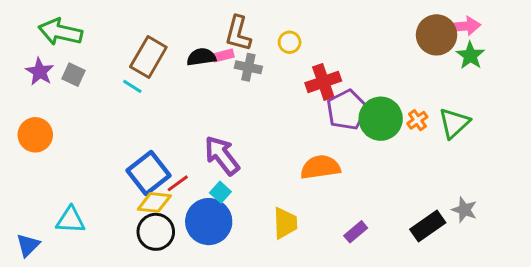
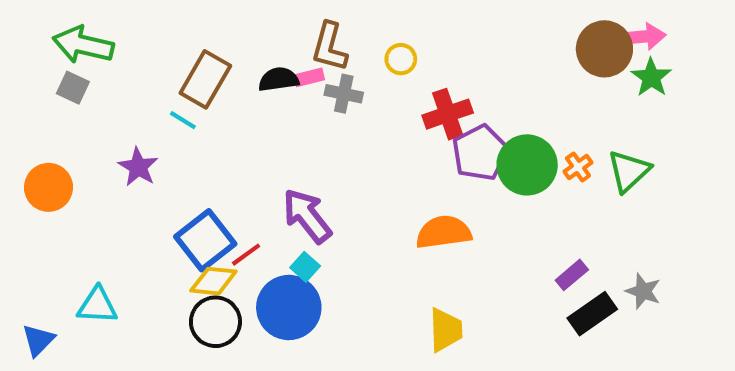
purple star: (40, 72) -> (138, 167), moved
gray square: (73, 75) -> (73, 88), moved
yellow trapezoid: (285, 223) -> (446, 330), moved
purple rectangle: (356, 232) -> (572, 275), moved

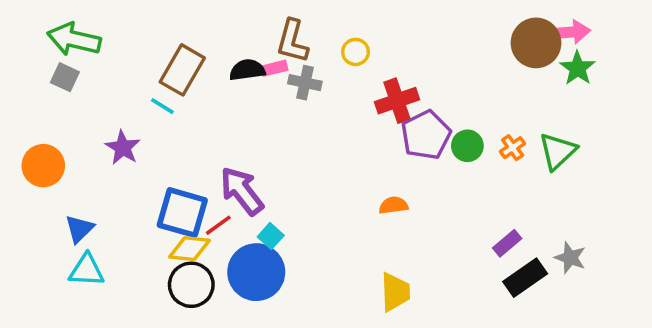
green circle: (527, 165) -> (467, 146), size x0.6
purple arrow: (307, 216) -> (242, 191), moved
orange semicircle: (444, 232) -> (393, 205), size x0.6
blue square: (205, 240) -> (182, 213), turned -36
blue triangle: (38, 340) -> (79, 229), moved

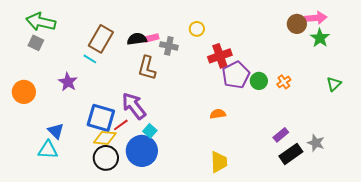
brown L-shape: (292, 41) -> (147, 68), moved
brown circle: (536, 43) -> (297, 24), size x0.7
green triangle: (558, 151) -> (334, 84), moved, size x0.7
blue triangle: (79, 229) -> (56, 131), moved, turned -30

